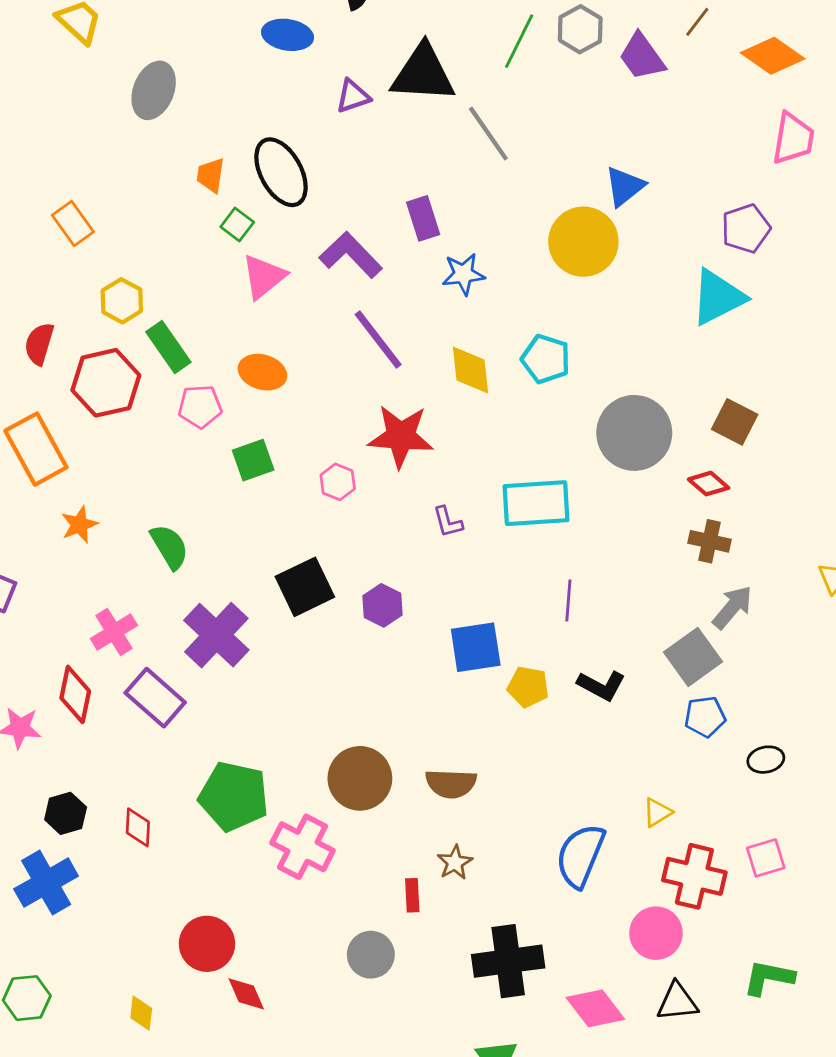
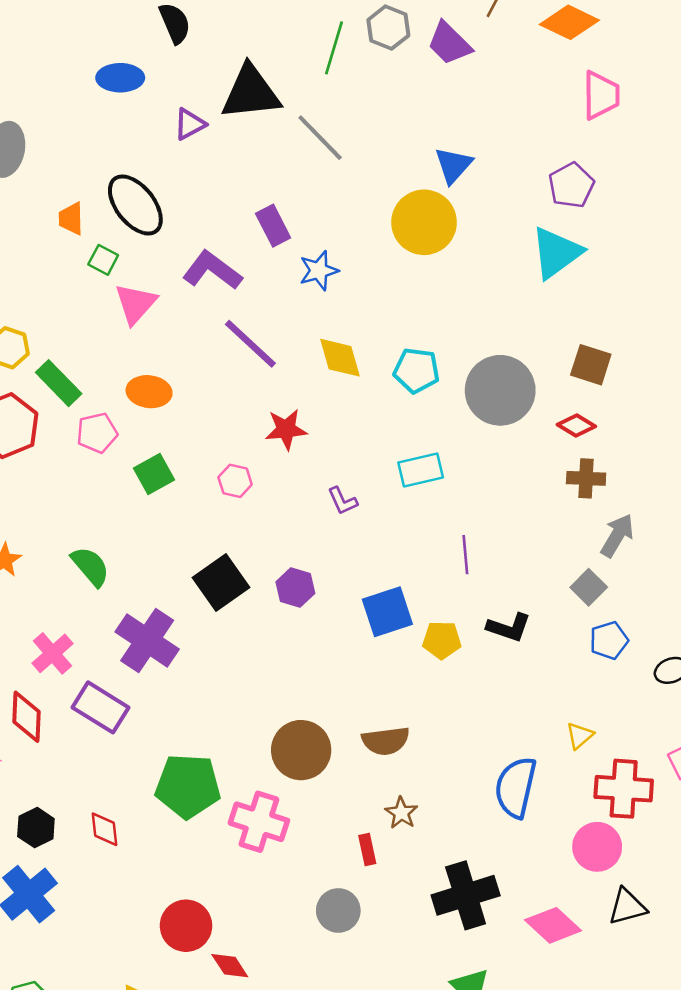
cyan pentagon: (546, 359) -> (416, 370), moved
red star: (401, 436) -> (286, 429), size x0.7
cyan rectangle: (536, 503) -> (421, 470), size x0.7
gray square: (693, 657) -> (589, 587), size x0.7

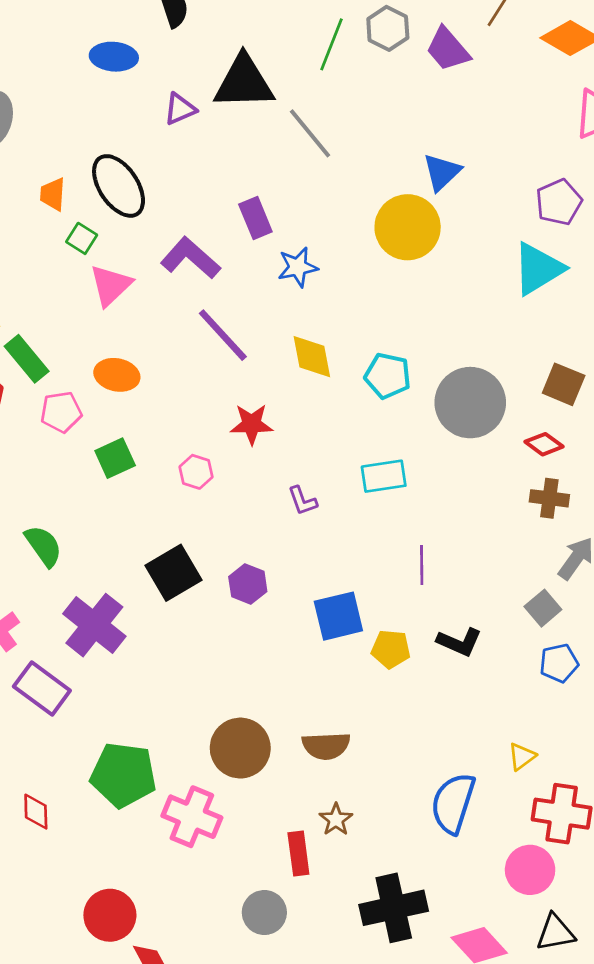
red rectangle: (367, 849) -> (298, 854), size x1.4

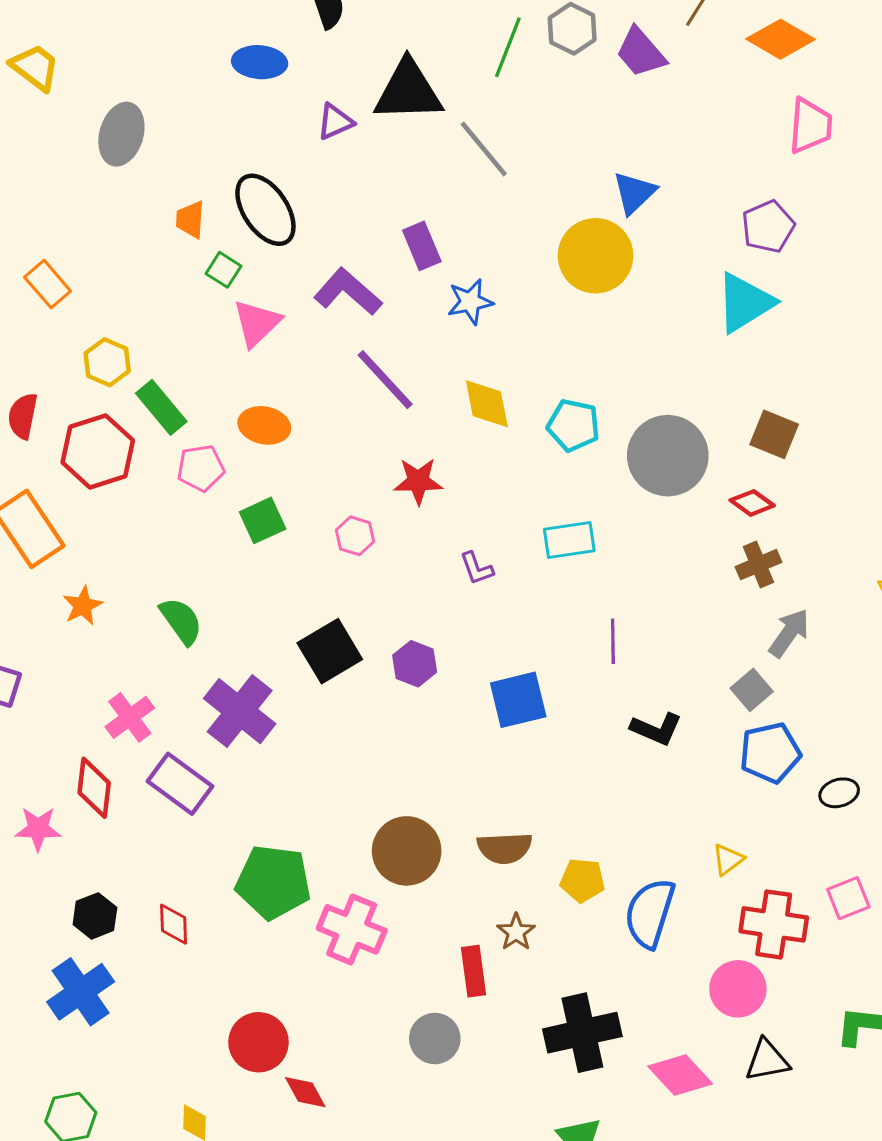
brown cross: (549, 498) -> (758, 565), turned -30
yellow pentagon: (391, 649) -> (582, 880), moved
blue pentagon: (559, 663) -> (770, 753), size x1.4

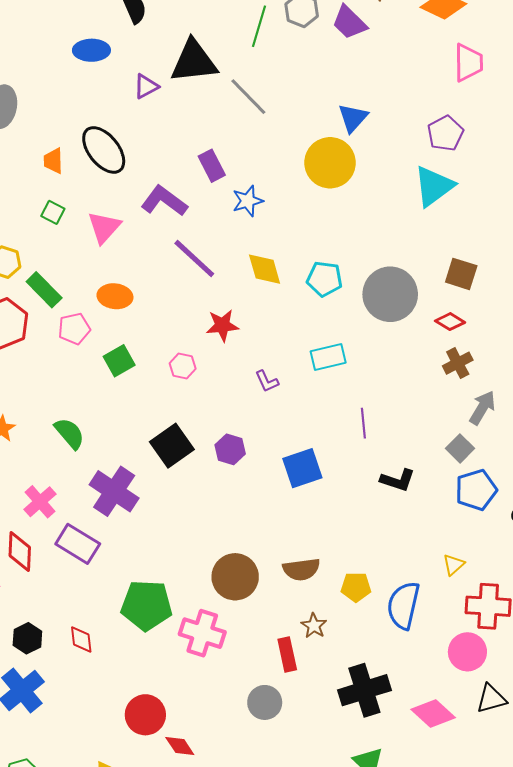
green square: (224, 270) -> (53, 212), moved

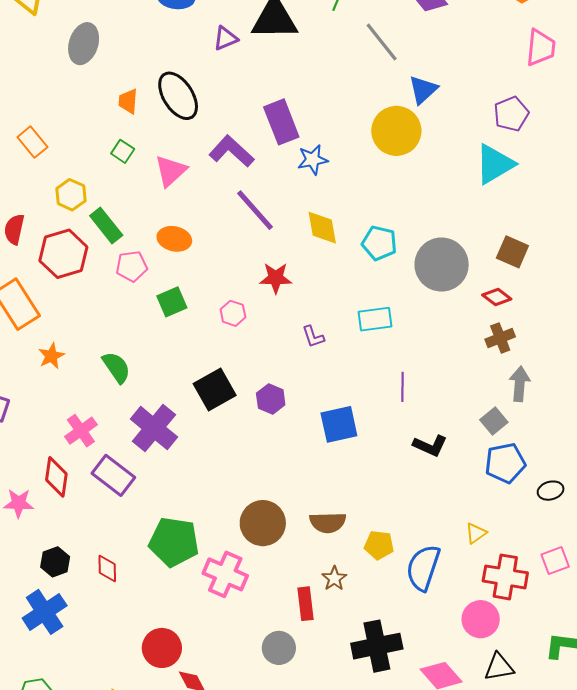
gray line: (248, 97) -> (382, 42), moved
purple rectangle: (212, 166) -> (281, 122), size x1.4
gray arrow: (482, 408) -> (520, 384), turned -32

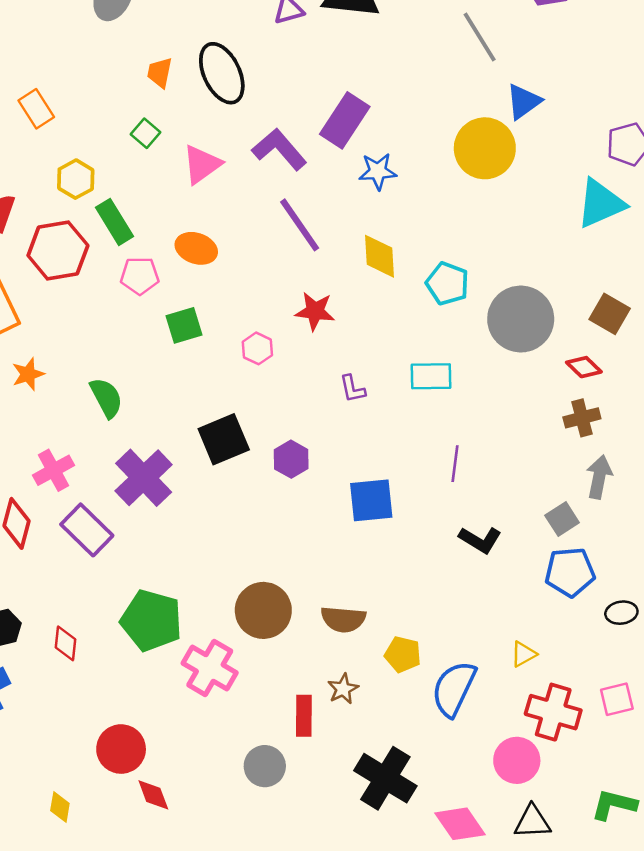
purple rectangle: (281, 122) -> (345, 120), turned 48
black cross: (377, 646) -> (385, 778), turned 36

